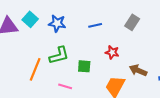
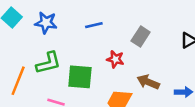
gray rectangle: (132, 22) -> (141, 36), moved
green square: (84, 66) -> (80, 77), size x1.5

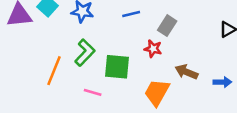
gray rectangle: (141, 36) -> (167, 26), moved
green L-shape: (48, 63) -> (85, 53), turned -32

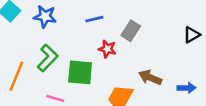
red star: (153, 49) -> (107, 49), moved

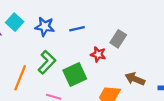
blue line: (94, 19) -> (77, 29), moved
green square: (80, 72) -> (75, 74), turned -30

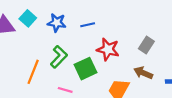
gray rectangle: (118, 39) -> (146, 45), moved
red star: (98, 54) -> (108, 49), size x1.5

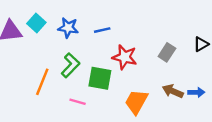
green square: (86, 69) -> (100, 78), turned 35
brown arrow: (143, 73) -> (173, 91), moved

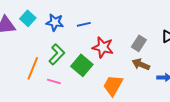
green square: (100, 78) -> (82, 65), turned 30
brown arrow: (173, 91) -> (141, 64), moved
pink line: (78, 102) -> (54, 81), moved

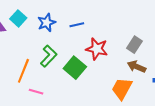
blue star: (55, 22) -> (47, 23), turned -30
pink line: (54, 81) -> (36, 92), moved
orange trapezoid: (113, 85) -> (122, 89), moved

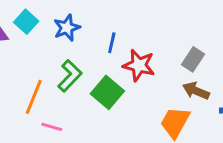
blue line: (77, 25) -> (112, 43), moved, turned -64

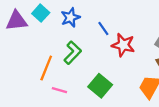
blue line: (112, 43) -> (103, 28), turned -48
green square: (107, 92) -> (100, 86), moved

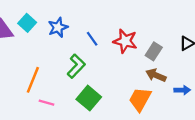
red star: (123, 45) -> (125, 41), moved
green L-shape: (73, 53) -> (76, 66), moved

